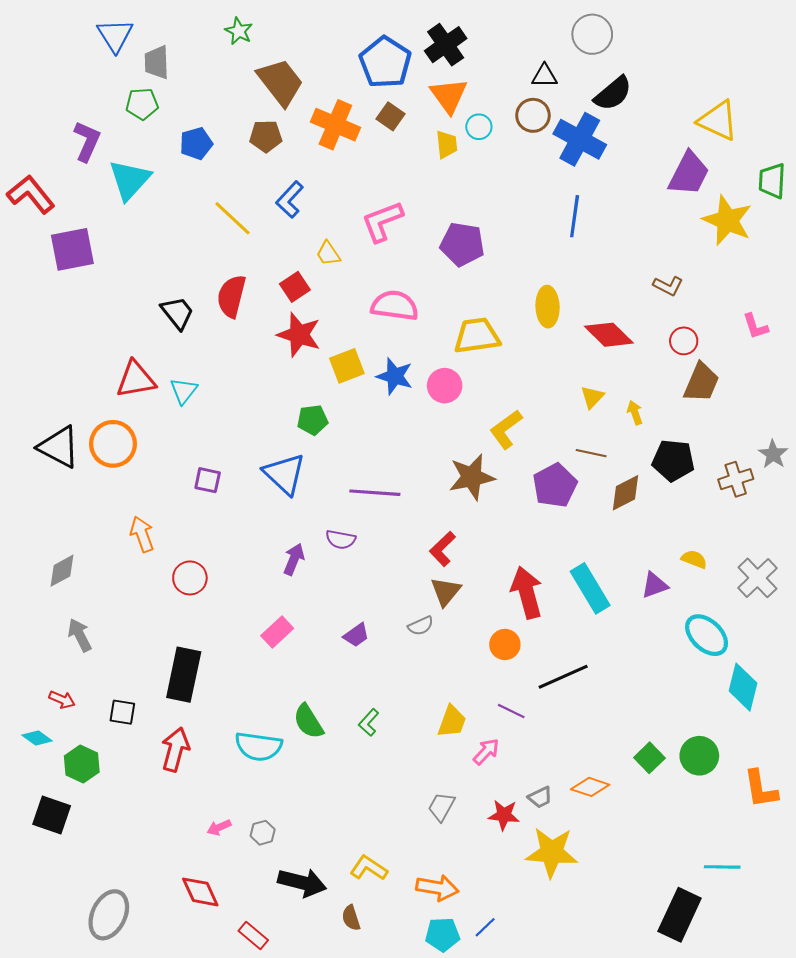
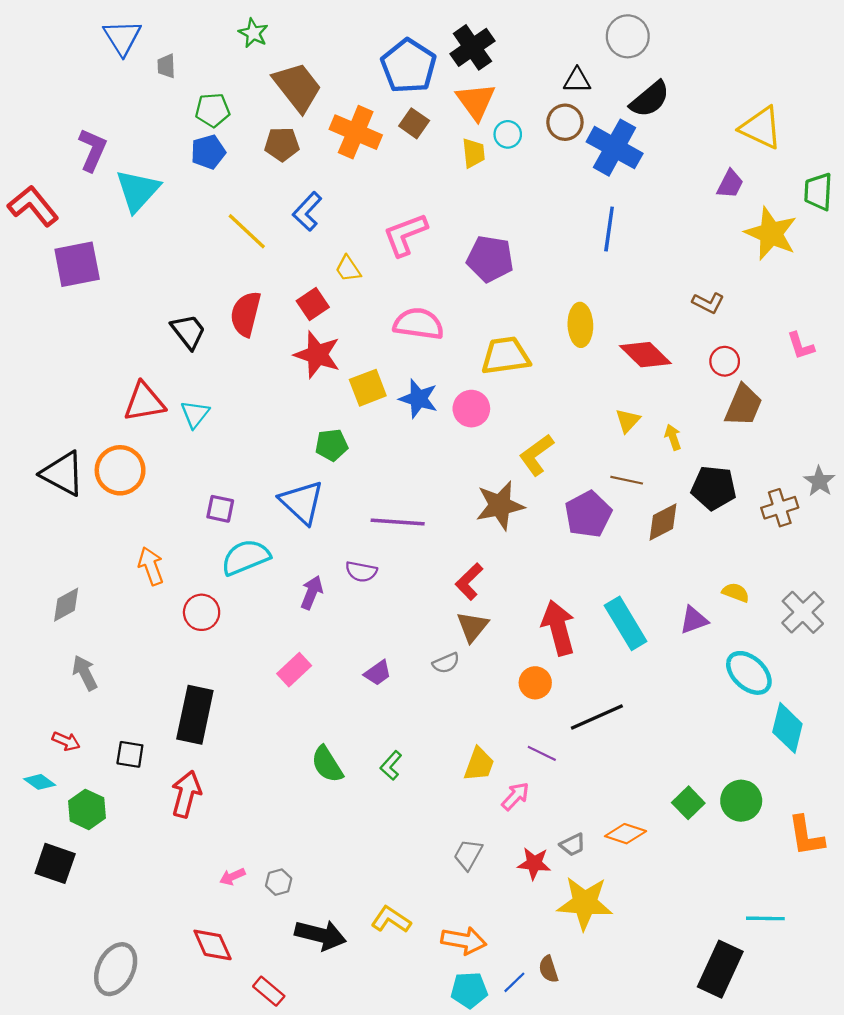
gray trapezoid: (157, 62) -> (166, 66), size x0.7
green pentagon: (142, 104) -> (213, 110), moved
purple trapezoid: (689, 174) -> (730, 184), size x0.6
cyan semicircle: (259, 746) -> (246, 557), moved, turned 150
brown semicircle: (351, 918) -> (548, 969), moved

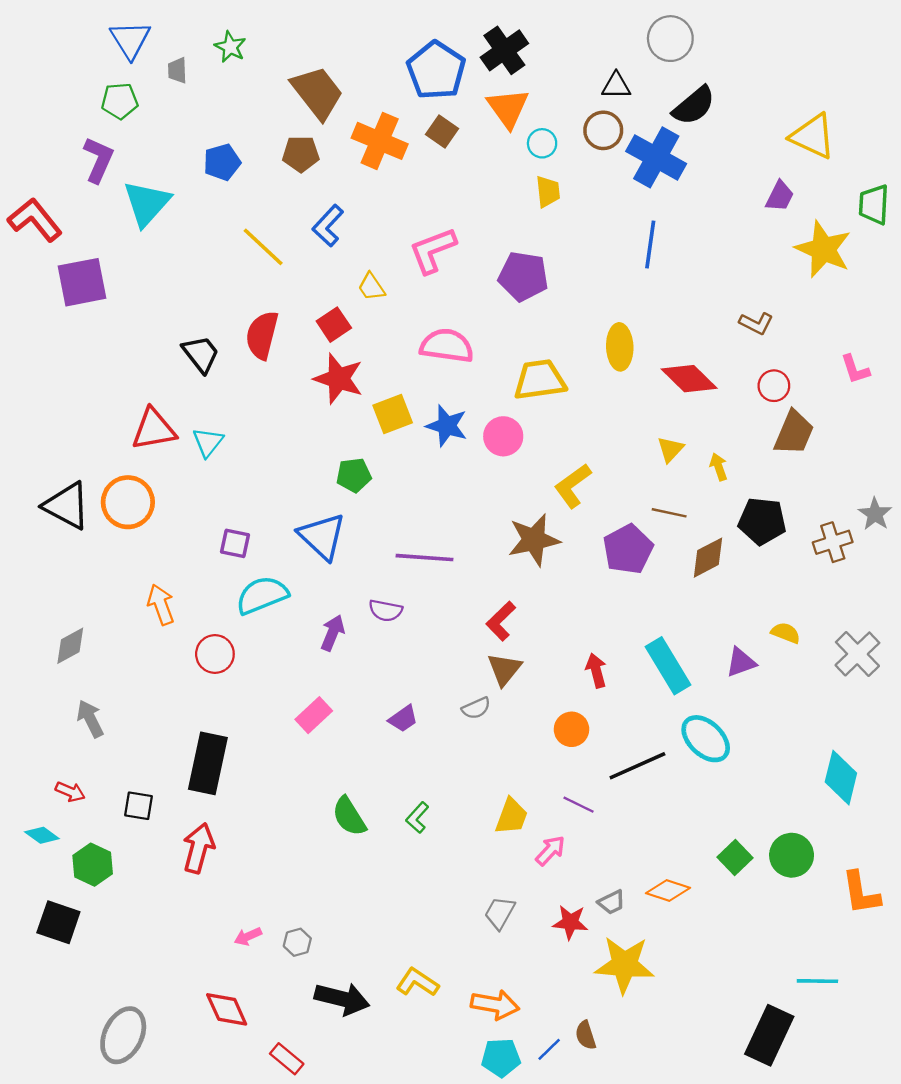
green star: (253, 33) -> (230, 47), moved
green pentagon: (213, 110) -> (120, 101), moved
yellow trapezoid: (474, 153) -> (548, 192), moved
red arrow: (558, 628) -> (596, 670), size x0.6
cyan ellipse: (749, 673) -> (706, 739), moved

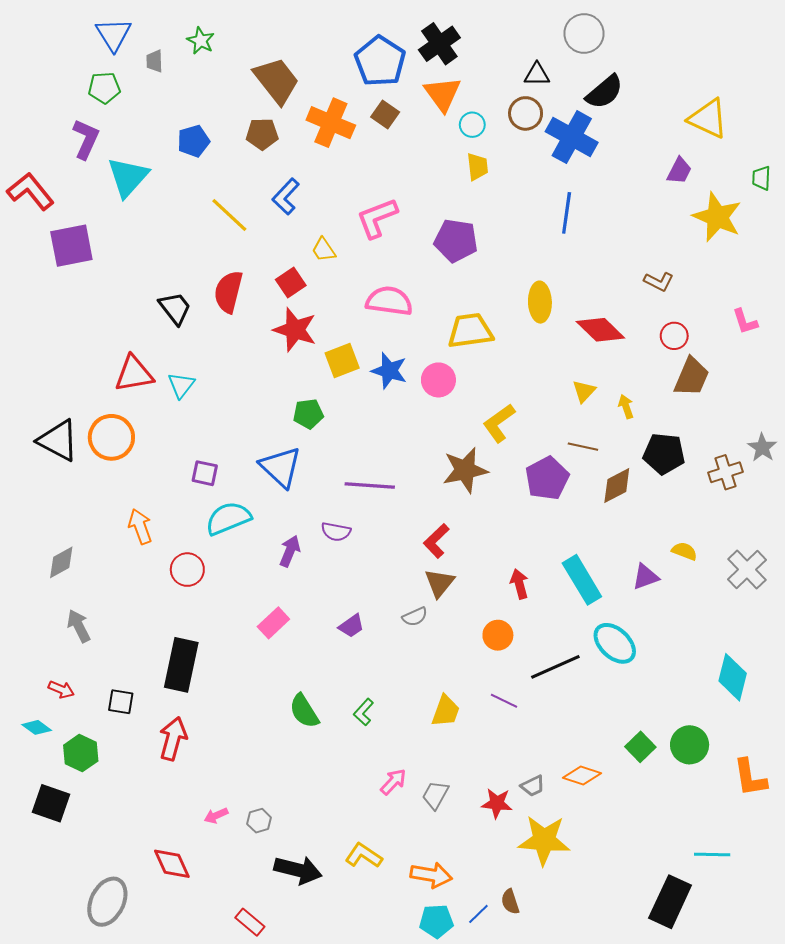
green trapezoid: (874, 204) -> (761, 178), size x0.7
pink arrow: (550, 851) -> (393, 782), moved
red diamond: (227, 1009) -> (172, 864), moved

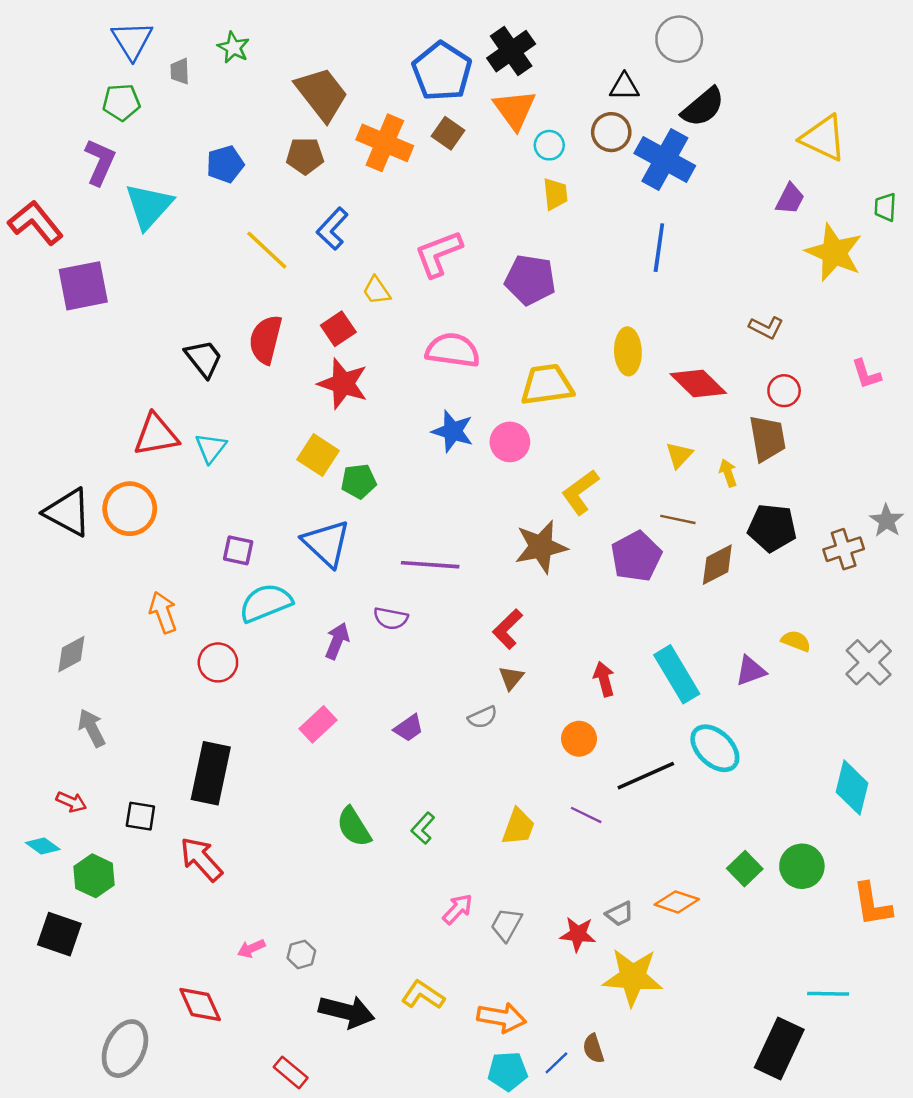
yellow square: (342, 360) -> (318, 455), moved, turned -36
brown trapezoid: (692, 377) -> (767, 438), moved, turned -33
brown triangle: (439, 583) -> (511, 678), size x0.7
red arrow: (173, 739) -> (201, 859), turned -57

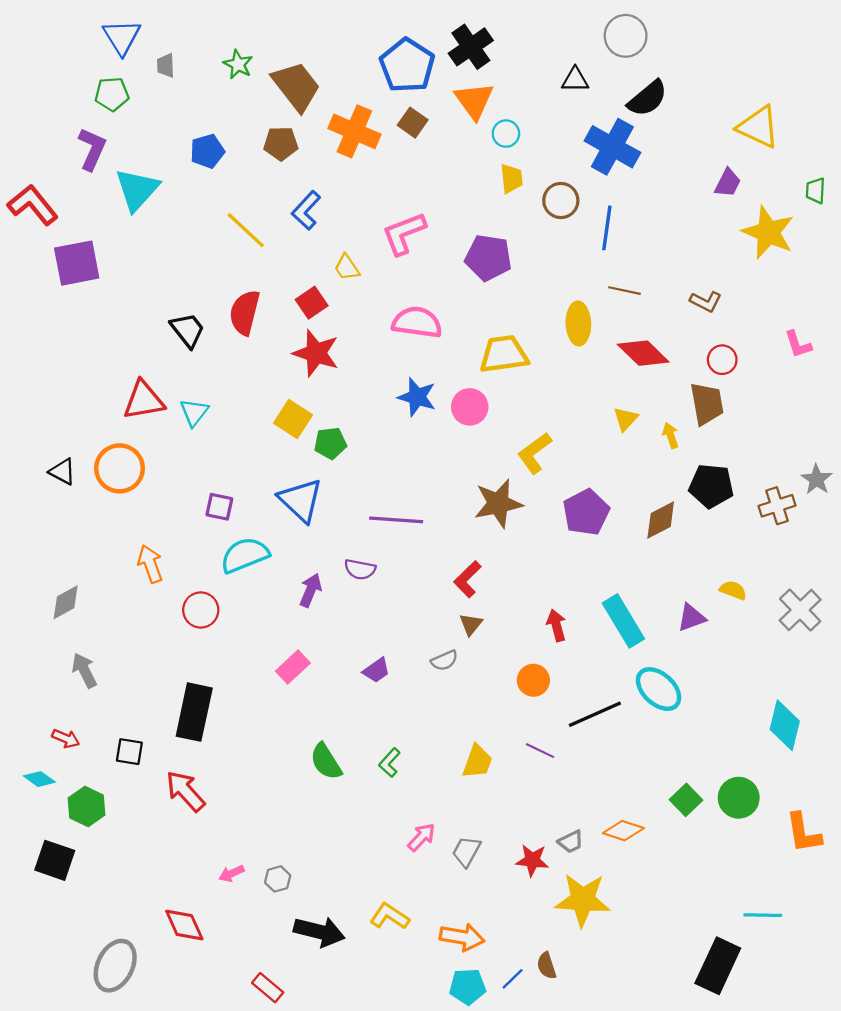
green star: (233, 47) -> (238, 64), moved
brown circle: (611, 132) -> (561, 201), moved
black triangle: (68, 512) -> (62, 472), size x0.6
brown line: (678, 519) -> (624, 291), moved

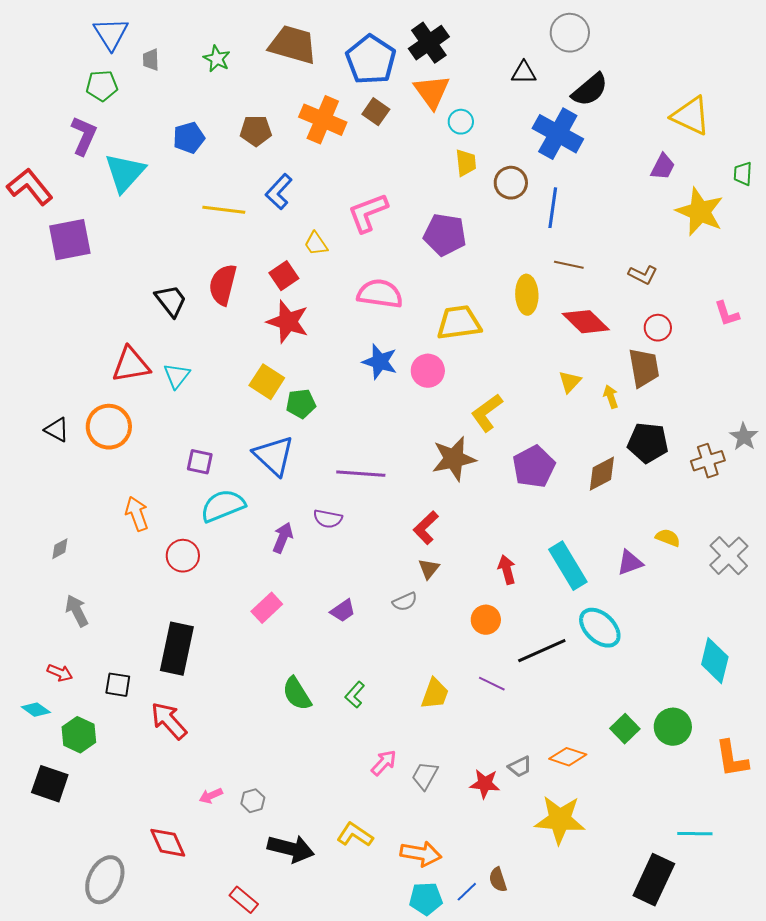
brown trapezoid: (296, 86) -> (293, 45), moved, turned -36
yellow line: (246, 230) -> (224, 210), turned -36
gray diamond: (66, 602) -> (60, 549), size x0.7
yellow star: (583, 900) -> (560, 820), moved

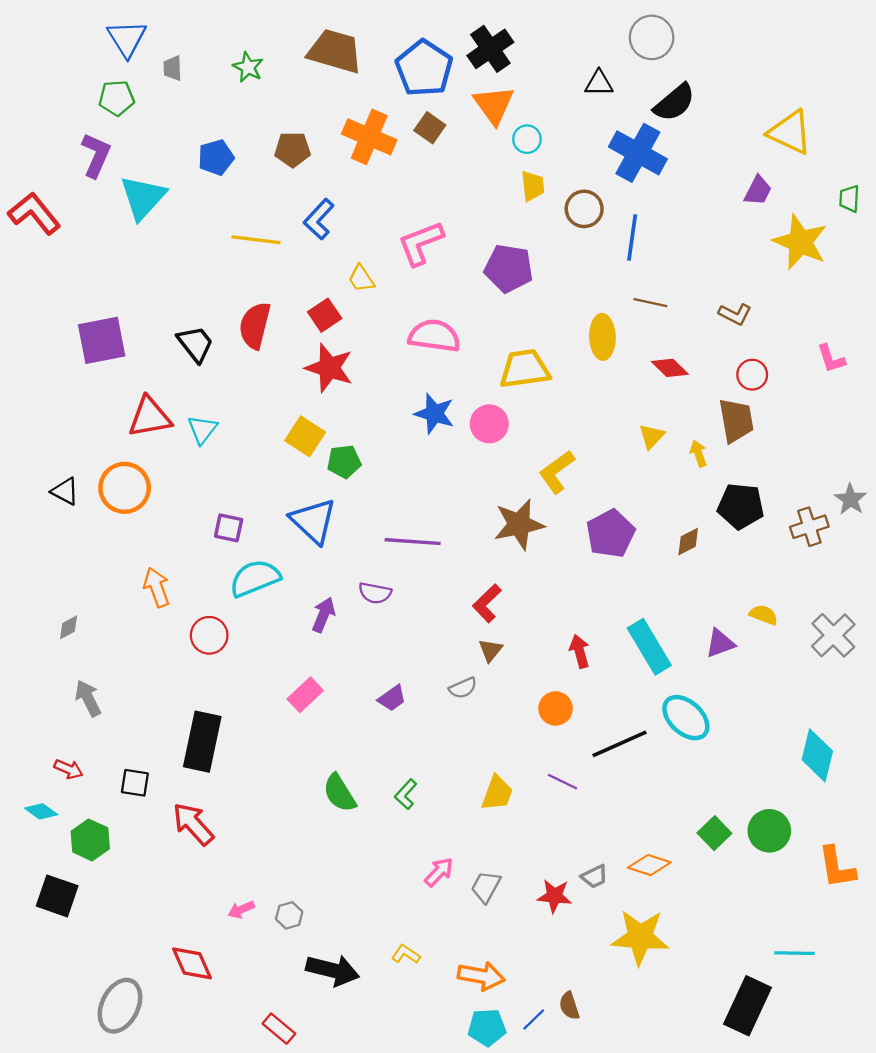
purple square: (70, 240) -> (102, 340), moved
red diamond: (586, 322) -> (670, 368), size x0.7
brown diamond: (602, 474) -> (688, 542), size x0.7
yellow L-shape: (355, 835) -> (406, 954), size x0.7

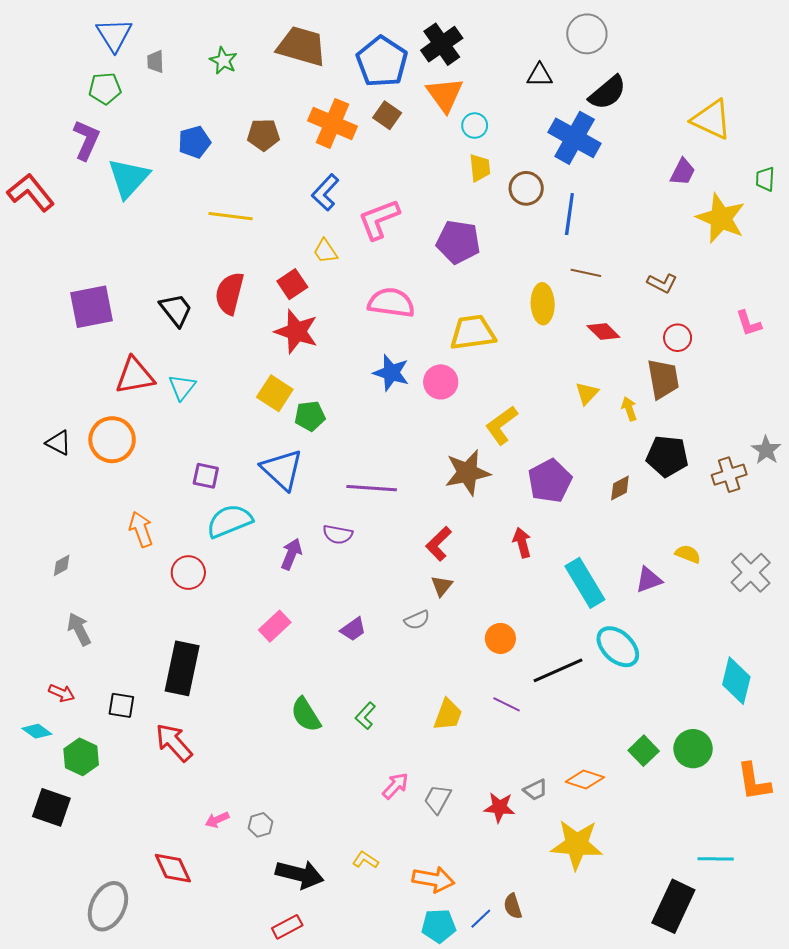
blue L-shape: (319, 219) -> (325, 192), moved
red arrow: (580, 651) -> (522, 543), moved
red rectangle: (279, 1029) -> (287, 927), moved, turned -68

